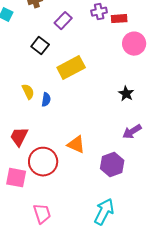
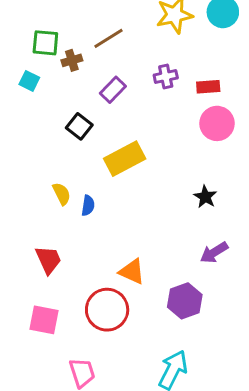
red rectangle: (119, 19) -> (208, 87), moved
red trapezoid: (19, 137) -> (48, 260), turned 130
red circle: (43, 162) -> (107, 310), moved

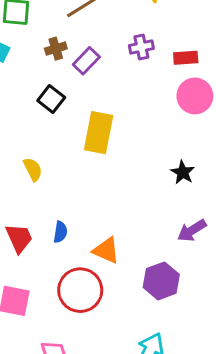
brown cross: (72, 60) -> (56, 49), moved
yellow rectangle: (125, 159) -> (99, 133), turned -51
blue semicircle: (88, 206) -> (60, 232), moved

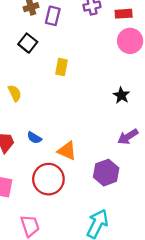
purple rectangle: (86, 61) -> (53, 16), turned -30
yellow rectangle: (99, 133) -> (61, 67), size x0.6
blue semicircle: (60, 232) -> (34, 138), turned 112

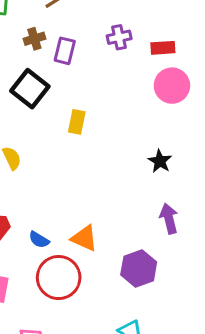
black square: (28, 43) -> (30, 89), size x1.4
purple arrow: (128, 137) -> (169, 219), turned 108
blue semicircle: (34, 138) -> (39, 240), moved

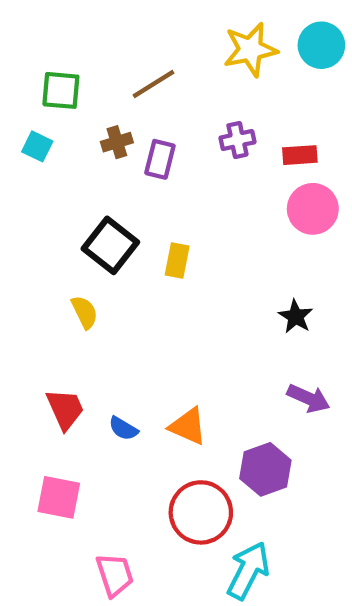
black square: (30, 89) -> (110, 245), moved
purple arrow: (169, 219) -> (308, 398), turned 128
red circle: (59, 278) -> (201, 512), moved

